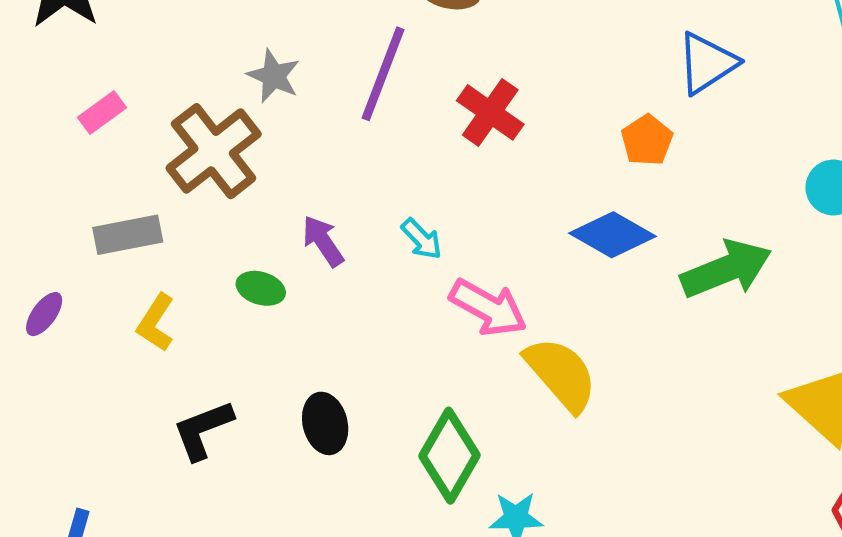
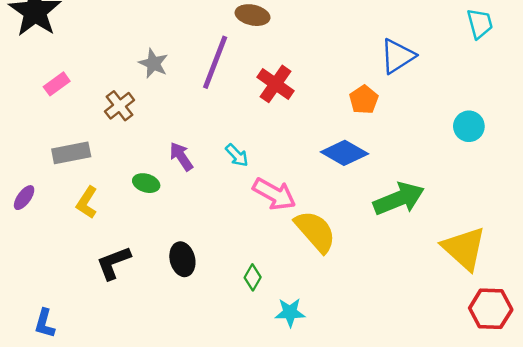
brown cross: (214, 151) -> (120, 106), size x0.6
green arrow: (726, 269) -> (399, 199), moved
green diamond: (450, 456) -> (253, 277), size x0.5

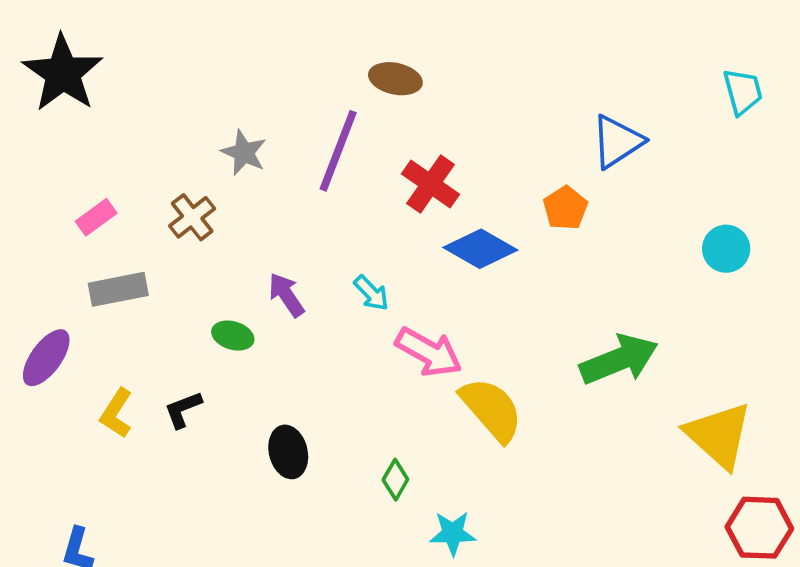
pink rectangle: (57, 84) -> (96, 217), moved
blue diamond: (344, 153) -> (480, 249), moved
purple ellipse: (24, 198) -> (46, 358), size x1.5
yellow L-shape: (87, 202) -> (116, 413), moved
black L-shape: (114, 263) -> (183, 409), moved, size x0.7

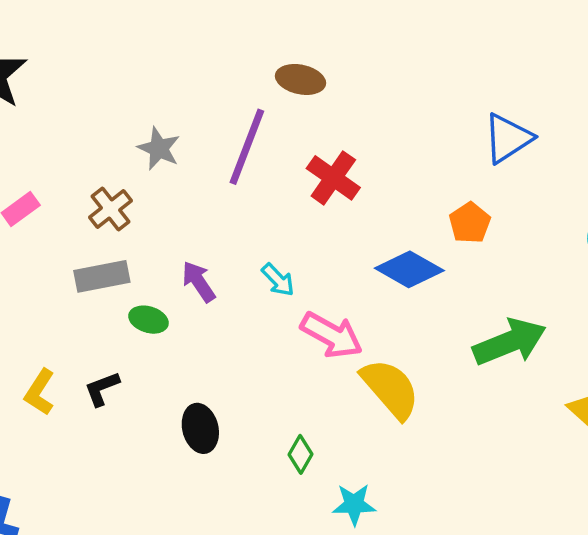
orange pentagon: (565, 208) -> (470, 223), moved
blue diamond: (480, 249) -> (409, 269), moved
gray rectangle: (118, 289) -> (102, 276), moved

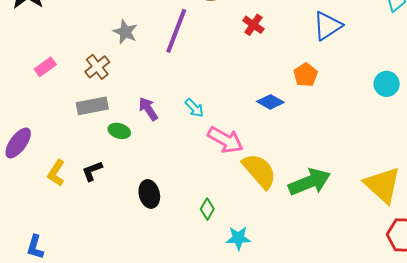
red cross: (333, 178) -> (253, 25), moved, size x0.7
blue diamond: (409, 269) -> (270, 102), size x0.7
green arrow: (510, 342) -> (309, 182), moved

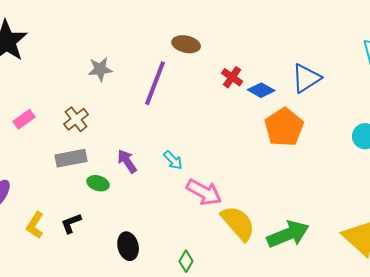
gray star: (125, 32) -> (100, 69), moved, turned -30
orange pentagon: (305, 75) -> (284, 127), size x1.6
blue diamond: (270, 102) -> (261, 90), moved

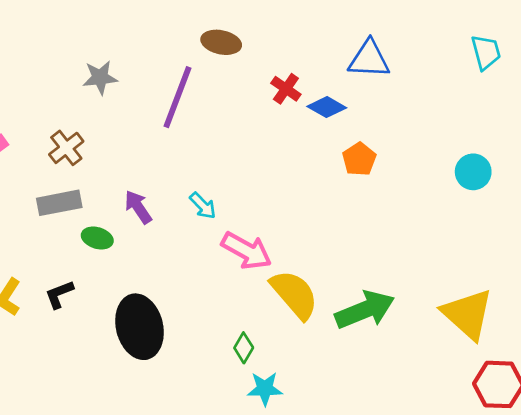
blue triangle: (306, 78) -> (369, 59), moved, turned 36
orange pentagon: (284, 127) -> (359, 159), size x0.6
black ellipse: (128, 246) -> (139, 327), size x1.6
green diamond: (186, 261) -> (244, 348), moved

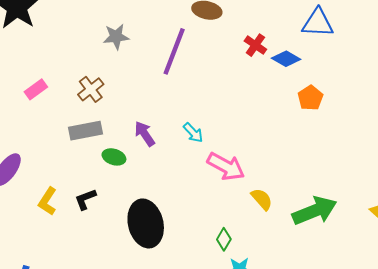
yellow semicircle: (294, 294) -> (262, 199), size x0.6

